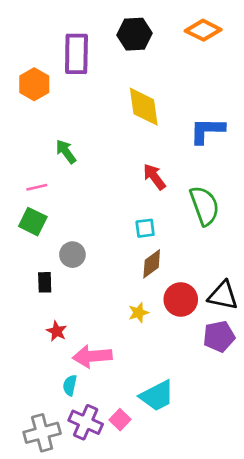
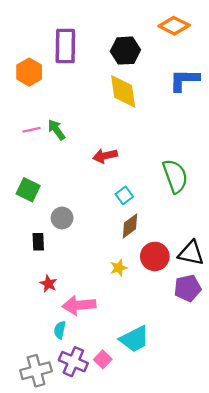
black hexagon: (135, 34) -> (125, 51), moved
blue L-shape: (207, 130) -> (184, 80), moved
red arrow: (154, 177) -> (105, 156), moved, turned -65
pink line: (37, 187) -> (31, 130), moved
cyan square: (145, 228) -> (124, 195), turned -30

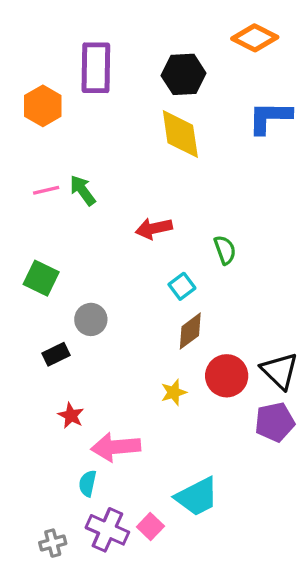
green semicircle: (175, 176) -> (225, 250), moved, size x0.6
black rectangle: (38, 242) -> (56, 354), turned 66
black triangle: (191, 253) -> (280, 371), turned 32
gray cross: (36, 371) -> (53, 543), size x0.6

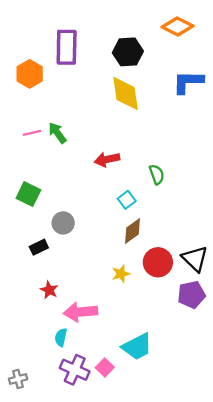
gray cross: (53, 543) -> (18, 379), moved

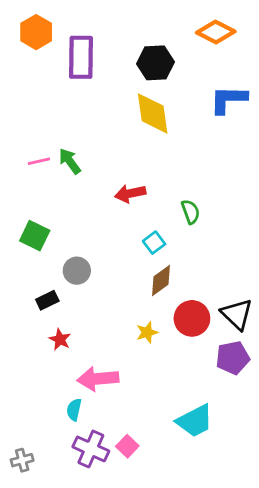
orange hexagon: (30, 74) -> (36, 32), moved
red star: (49, 290) -> (60, 339), moved
cyan trapezoid: (137, 347) -> (195, 421), moved

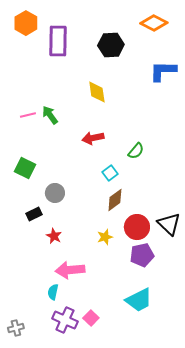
yellow diamond: (153, 113) -> (97, 92), moved, size x0.7
green semicircle: (191, 212) -> (136, 151), turned 60
red star: (60, 339) -> (54, 236), moved
purple pentagon: (233, 358) -> (142, 255), moved

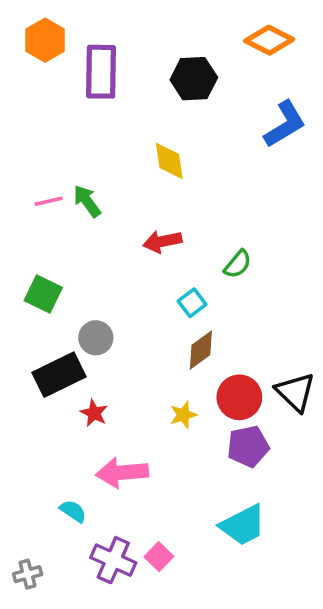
blue L-shape: (163, 71) -> (285, 124), turned 148
black rectangle: (34, 214) -> (59, 375), size x1.8
cyan semicircle: (53, 292) -> (73, 511), moved, turned 112

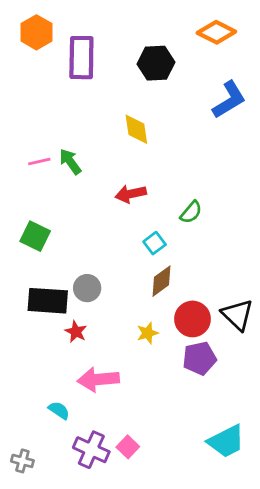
gray circle: (96, 338) -> (87, 288), moved
black rectangle: (59, 375) -> (48, 301), turned 30
cyan trapezoid: (243, 525) -> (226, 441), moved
gray cross: (28, 574) -> (22, 461), turned 30

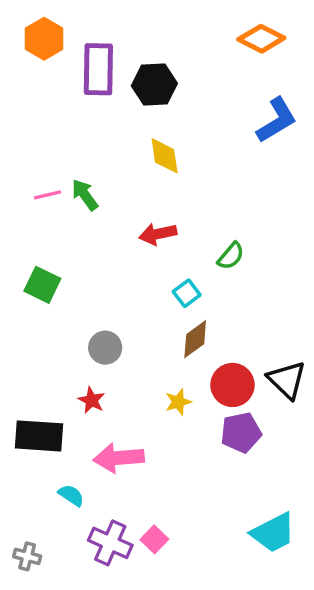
black hexagon: (156, 63) -> (154, 85), moved
black rectangle: (48, 301) -> (39, 436), moved

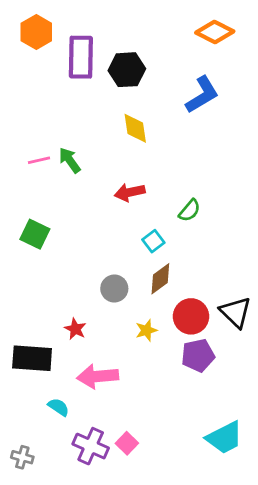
blue L-shape: (277, 120) -> (202, 95), moved
gray circle: (105, 348) -> (114, 289), moved

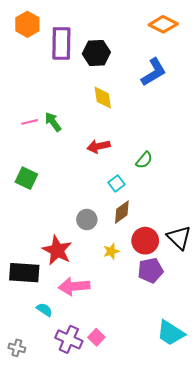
red star: (75, 329) -> (57, 250), size x1.8
cyan trapezoid: (224, 438) -> (171, 333), turned 60

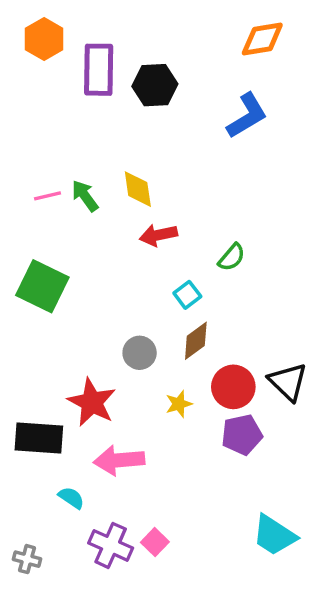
orange diamond: (163, 24) -> (262, 39), turned -36
yellow diamond: (103, 98) -> (138, 189), moved
green square: (26, 178) -> (42, 286), size x1.4

